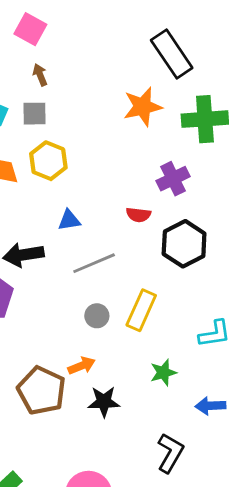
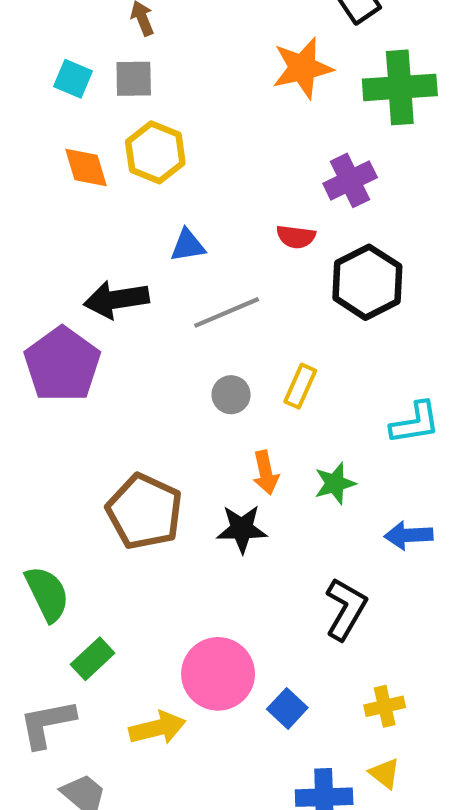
yellow rectangle: (141, 310) -> (300, 386), size x0.7
orange arrow: (82, 366) -> (266, 473), moved, turned 100

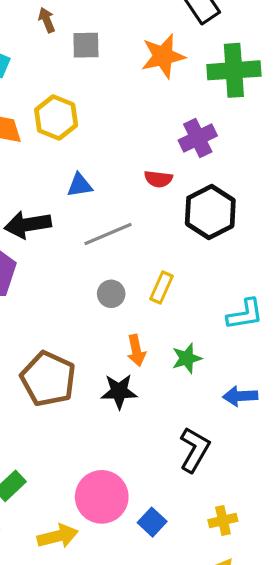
gray square: (134, 79) -> (86, 45), moved

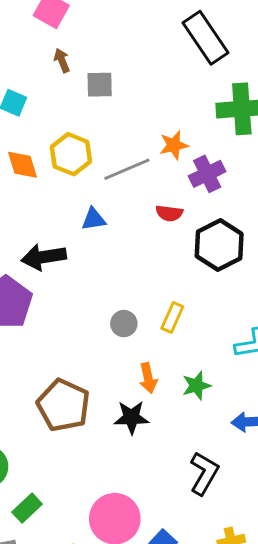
orange star: (163, 56) -> (174, 145), moved, size x0.7
gray line: (108, 234) -> (127, 169), moved

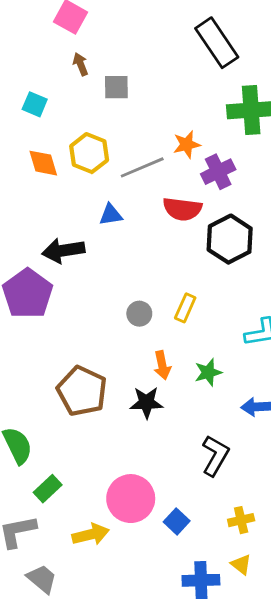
red semicircle: (169, 213) -> (182, 209), size x1.5

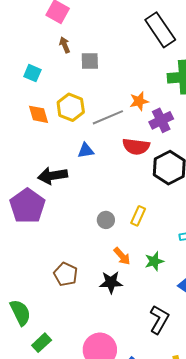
orange arrow: (162, 365) -> (122, 256), turned -30
brown pentagon: (82, 391) -> (66, 274), size x0.7

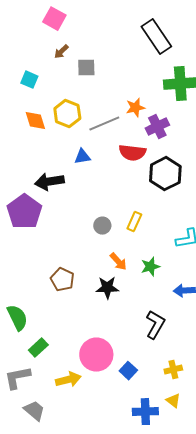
brown arrow: (65, 45) -> (61, 52), turned -112

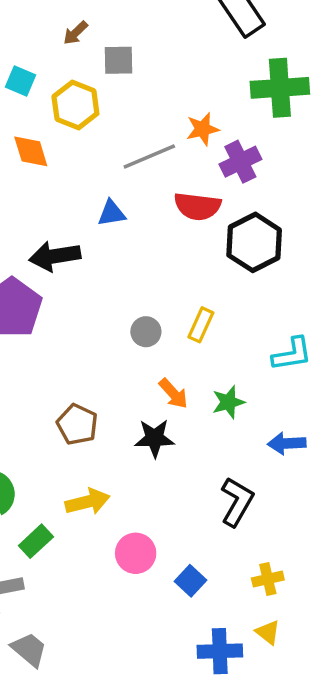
yellow hexagon: (67, 114) -> (75, 105), moved
pink circle: (96, 355) -> (136, 553), size x0.7
yellow arrow: (68, 380) -> (88, 502), moved

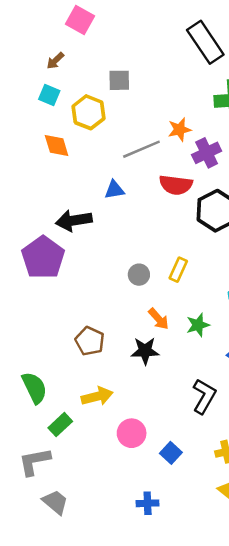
brown arrow: (75, 33) -> (55, 61), moved
blue cross: (220, 651) -> (148, 503), moved, size x0.7

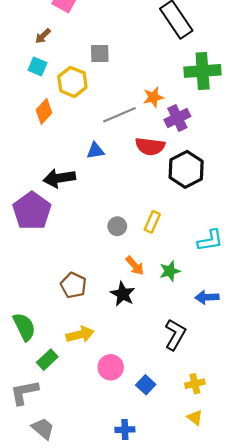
orange diamond: (57, 146) -> (44, 111), turned 60
black star: (145, 351) -> (123, 294), turned 30

